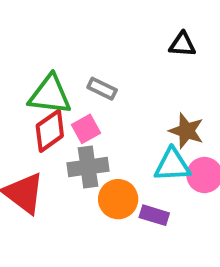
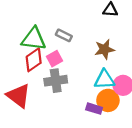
brown star: (186, 131) -> (104, 49), moved, turned -30
orange circle: (118, 199) -> (108, 100), moved

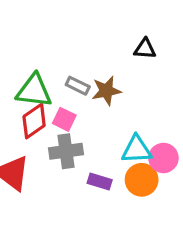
brown star: (104, 49) -> (106, 91), moved
pink square: (55, 59) -> (64, 119), turned -35
purple rectangle: (94, 109) -> (100, 181), moved

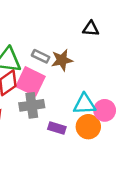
pink square: (64, 119) -> (30, 81), size x1.6

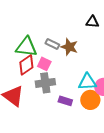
brown star: (62, 60) -> (69, 47), turned 30
pink square: (30, 81) -> (44, 64), size x0.6

